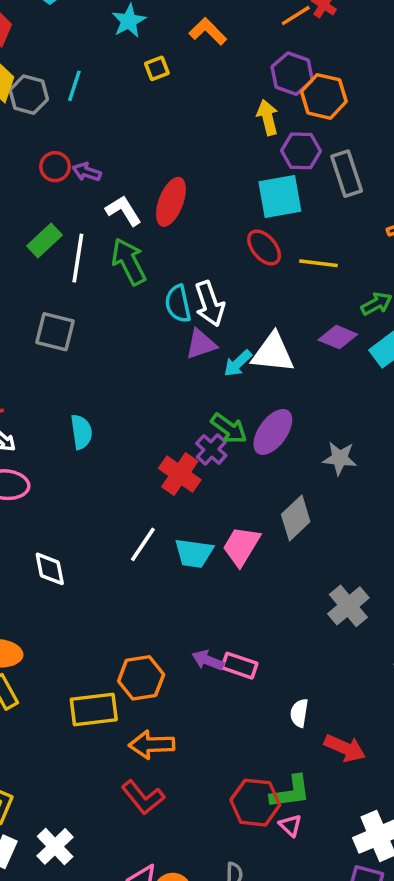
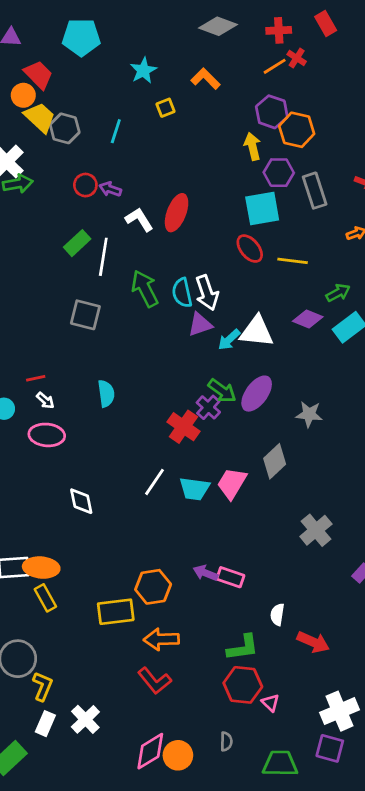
cyan line: (74, 86) -> (116, 131), moved
green arrow: (129, 262) -> (145, 289), moved
green L-shape: (290, 792) -> (243, 648), moved

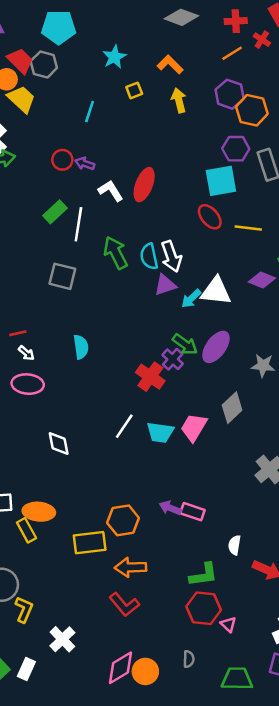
red cross: (297, 58) -> (262, 40), moved
gray hexagon: (65, 128) -> (44, 64), moved
yellow arrow: (252, 146) -> (179, 100), moved
orange ellipse: (41, 568) -> (39, 512), moved
white rectangle: (45, 724) -> (26, 669), moved

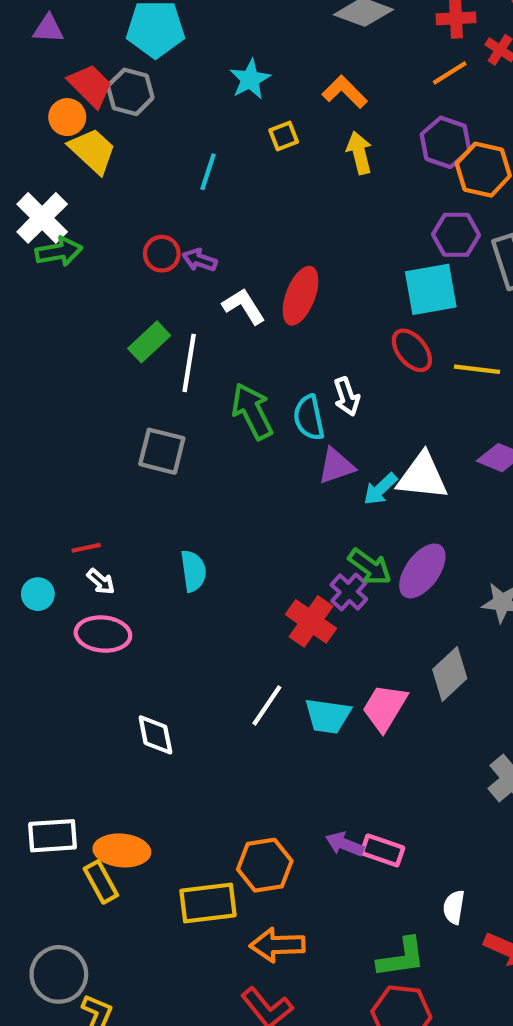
white arrow: (171, 256) -> (347, 397), moved, size x0.7

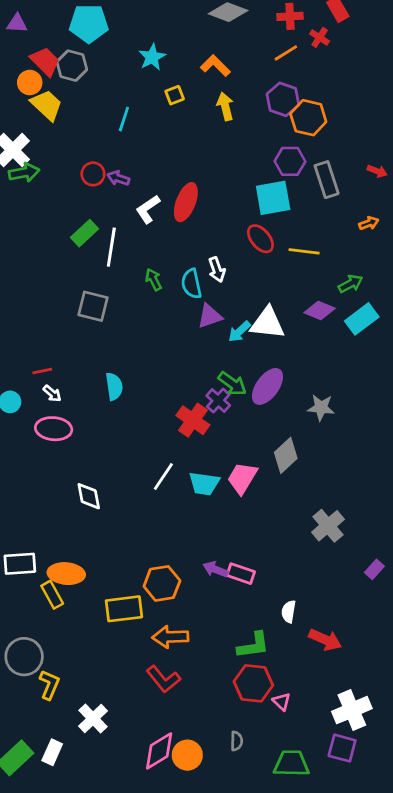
white L-shape: (244, 306) -> (148, 209), turned -92
green arrow: (252, 411) -> (153, 279), size x0.6

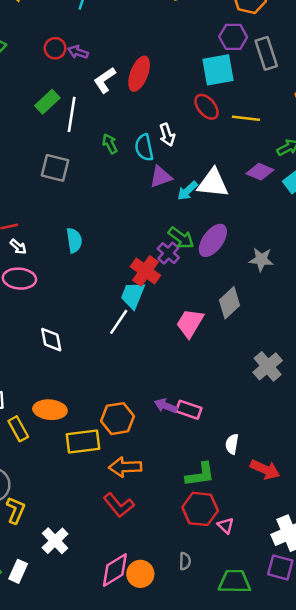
cyan trapezoid: (204, 484) -> (133, 295), moved, turned 104
orange ellipse: (66, 574) -> (50, 410), moved

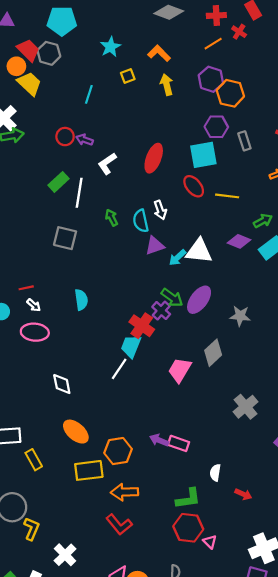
gray rectangle: (266, 53) -> (244, 141), size x0.7
red ellipse: (139, 74) -> (154, 158), moved
orange ellipse: (50, 410) -> (76, 432), moved, turned 36
red arrow: (265, 469) -> (243, 494), size x0.7

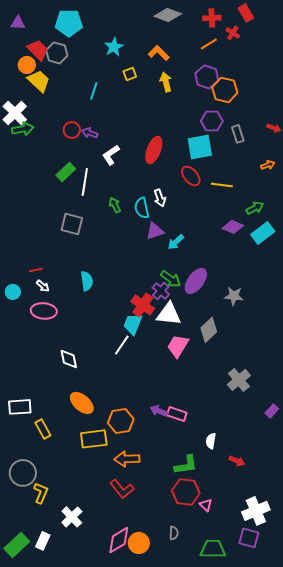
white triangle: (199, 251) -> (169, 314), moved

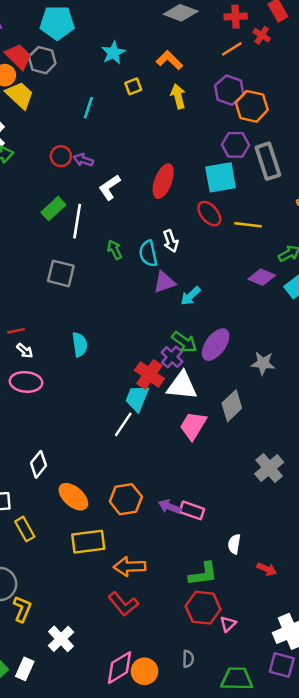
gray rectangle: (238, 134) -> (268, 161), size x1.6
white diamond: (69, 359) -> (38, 464), moved, turned 50
orange hexagon: (121, 421) -> (126, 499), moved
pink triangle: (206, 505) -> (228, 624), turned 32

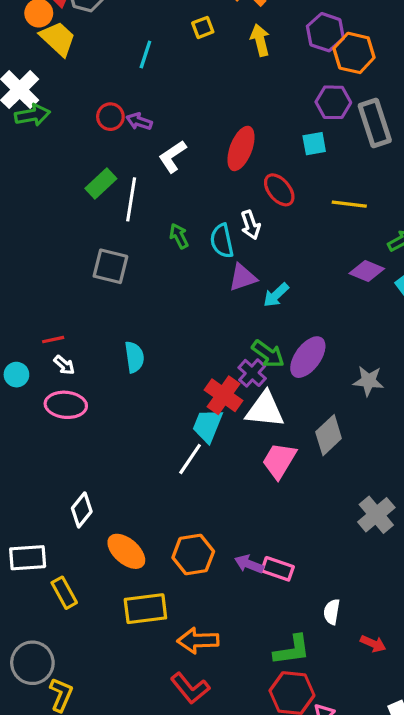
cyan square: (221, 177) -> (314, 144), size x0.6
red ellipse: (209, 214) -> (279, 190), moved

